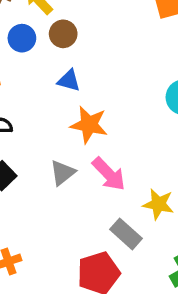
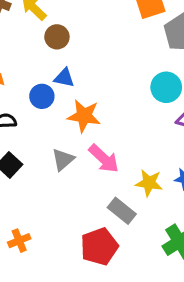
blue circle: (22, 38) -> (42, 96), moved

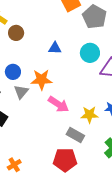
blue triangle: (64, 78) -> (55, 48), moved
gray triangle: (63, 160) -> (21, 92), moved
red pentagon: (99, 247) -> (65, 160), turned 30

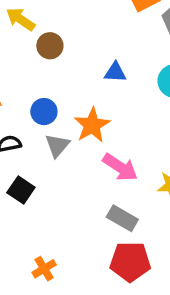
orange star: (41, 80) -> (92, 125), turned -30
gray rectangle: (75, 135) -> (122, 218), moved

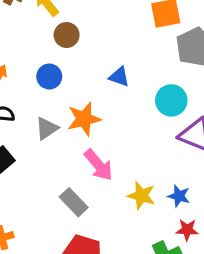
blue circle: (44, 112) -> (49, 77), moved
gray rectangle: (122, 218) -> (74, 202), moved

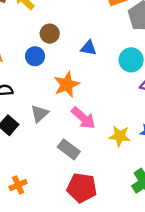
brown circle: (67, 35) -> (50, 34), moved
gray triangle: (47, 128) -> (40, 114), moved

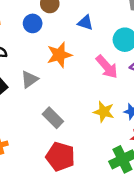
pink arrow: (83, 118) -> (107, 67), moved

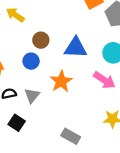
blue triangle: (85, 23) -> (76, 48), size x1.6
gray triangle: (29, 79) -> (32, 96), moved

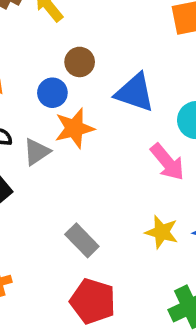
orange star: (61, 81) -> (74, 128), moved

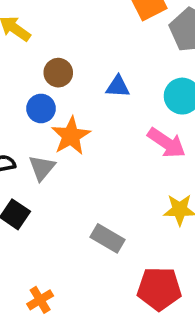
blue triangle: (135, 93) -> (118, 87), size x0.6
red pentagon: (93, 301) -> (159, 289), moved

